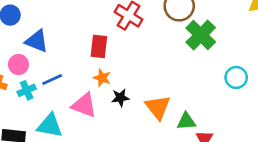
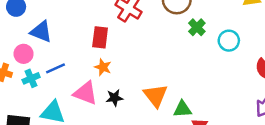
green cross: (201, 35) -> (197, 27), size x0.6
cyan circle: (236, 77) -> (229, 41), moved
black star: (120, 98) -> (114, 98), moved

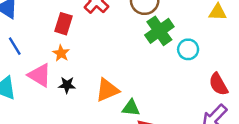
green cross: (197, 27) -> (159, 31), size x1.6
blue line: (55, 68) -> (15, 46), turned 72
orange triangle: (156, 96) -> (107, 90), turned 35

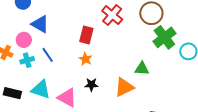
pink triangle: (40, 75) -> (67, 98), moved
green triangle: (131, 108) -> (142, 69), moved

